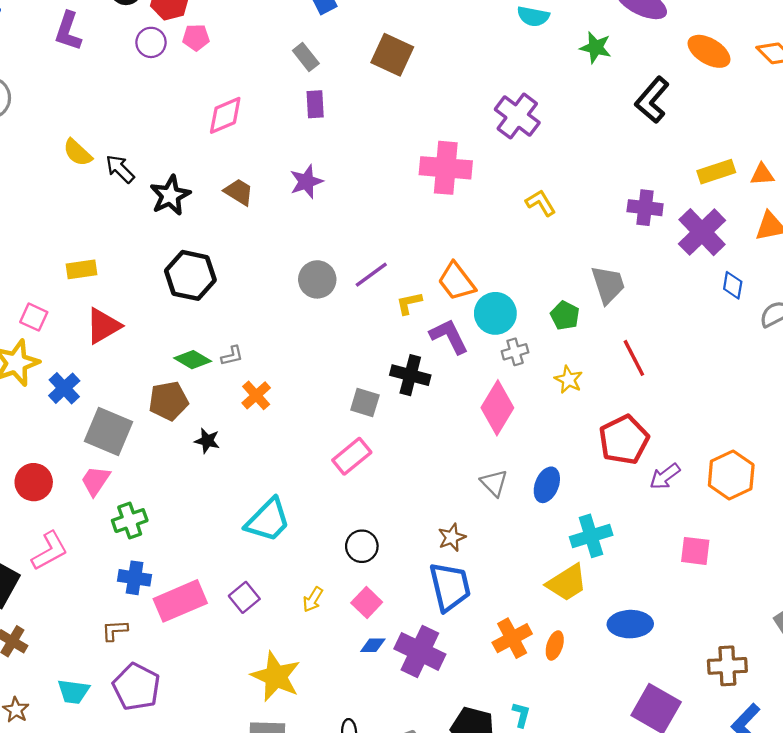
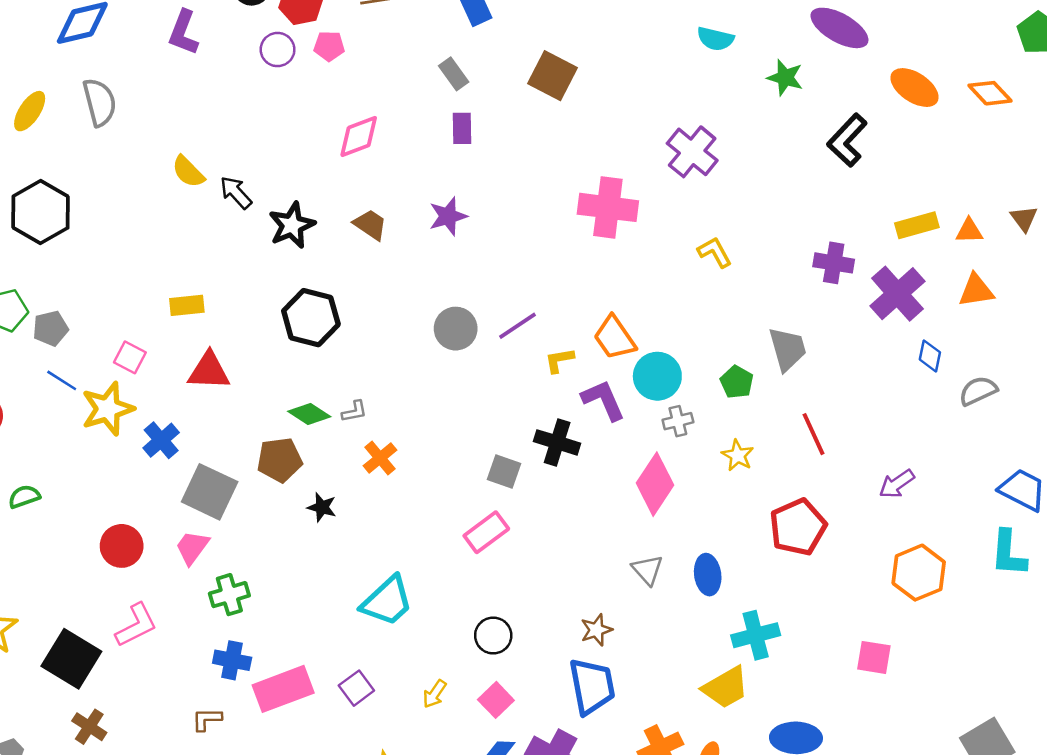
red triangle: (103, 326) -> (209, 371), turned 30
purple arrow: (665, 476) -> (897, 484), moved
blue ellipse: (547, 485) -> (708, 575), turned -32

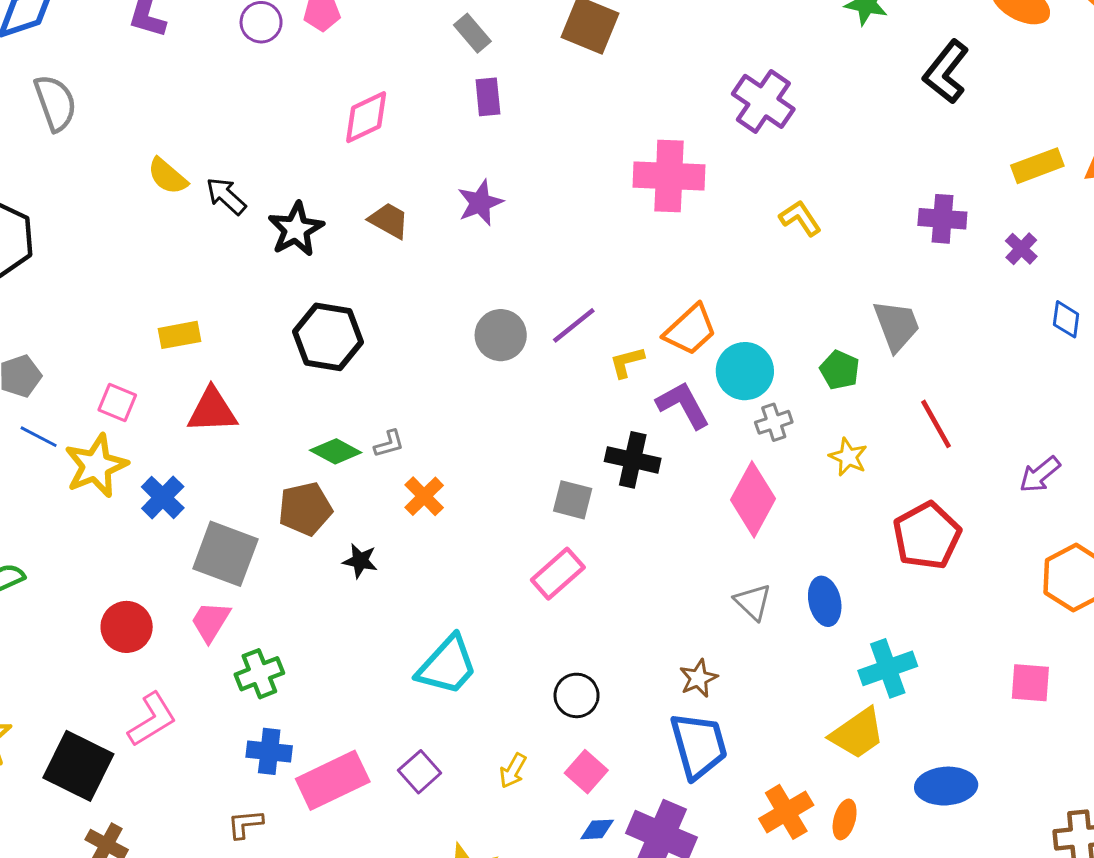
purple cross: (897, 294) -> (1021, 249), size x0.5
orange trapezoid: (615, 338) -> (690, 330), turned -93

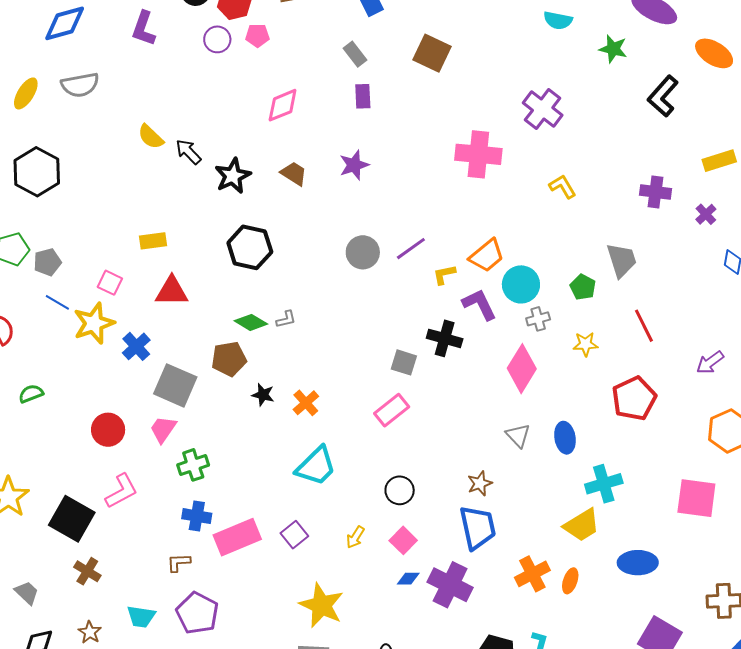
gray semicircle: (55, 103) -> (80, 85), turned 96
yellow star: (848, 457) -> (585, 344), turned -30
orange cross: (424, 496) -> (306, 403), moved
pink square: (1030, 683) -> (696, 498), size x1.5

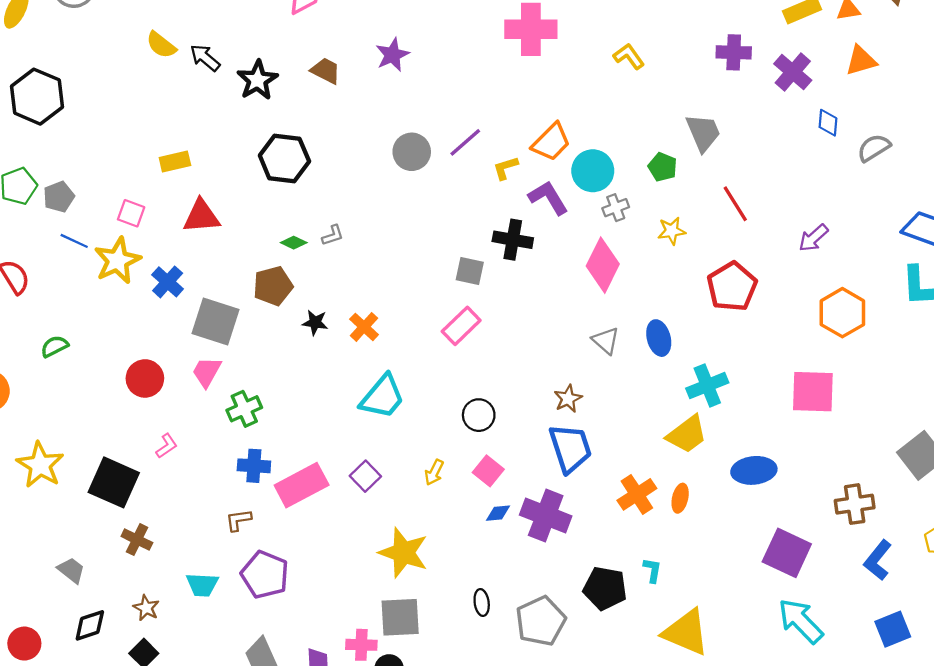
purple cross: (706, 214) -> (793, 72), size x1.6
green diamond: (251, 322) -> (294, 243), size x0.7
pink L-shape: (121, 491) -> (167, 446), size x0.6

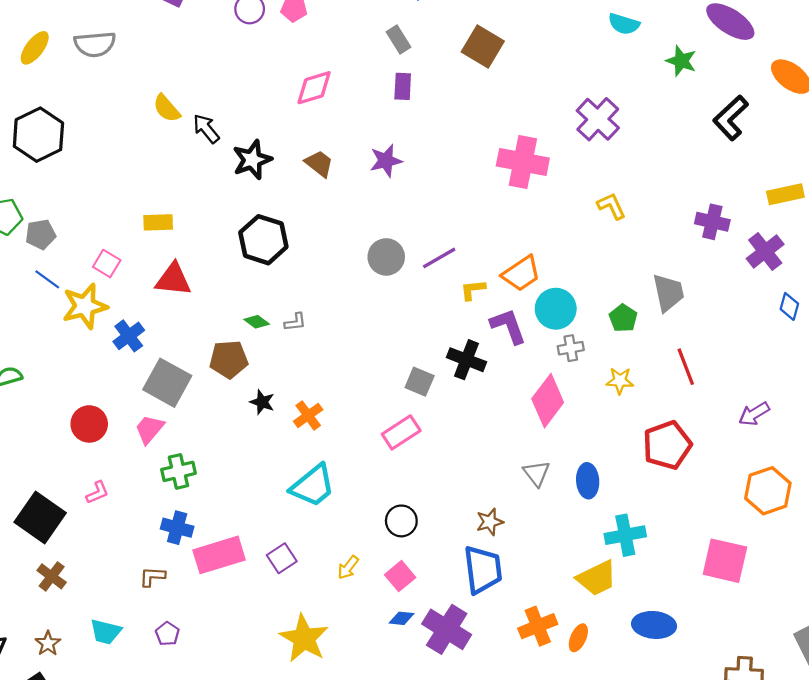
purple pentagon: (265, 575) -> (167, 634), size x0.5

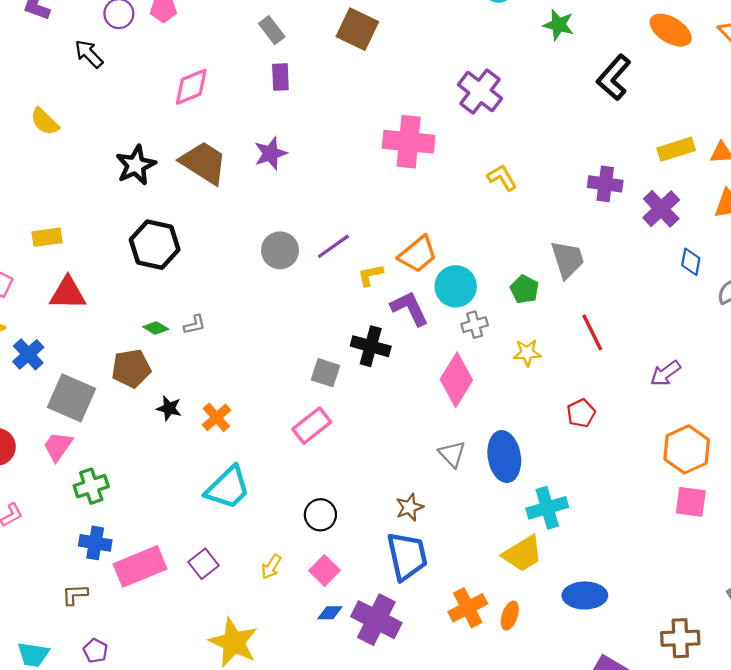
black arrow: (206, 129) -> (89, 54), moved
brown trapezoid: (319, 164) -> (204, 163), size x1.6
red pentagon: (667, 445) -> (581, 413), size x0.6
blue ellipse: (588, 481) -> (504, 457), size x1.4
pink square: (725, 561) -> (691, 502), moved, size x0.7

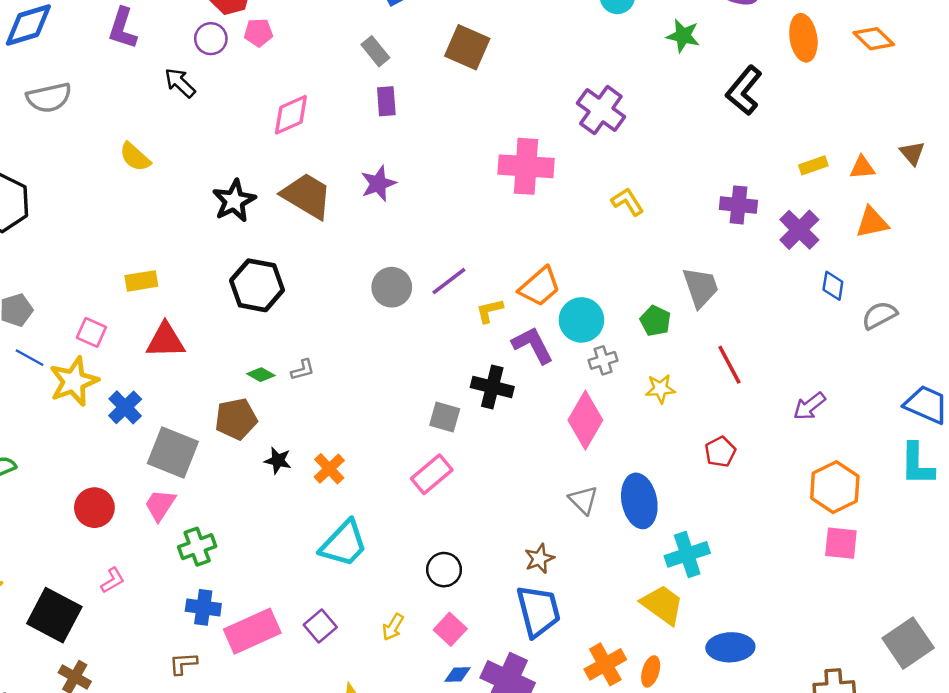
orange ellipse: (671, 30) -> (803, 38), turned 51
yellow rectangle: (676, 149) -> (813, 165), size x0.7
yellow trapezoid: (523, 554) -> (662, 605), turned -111

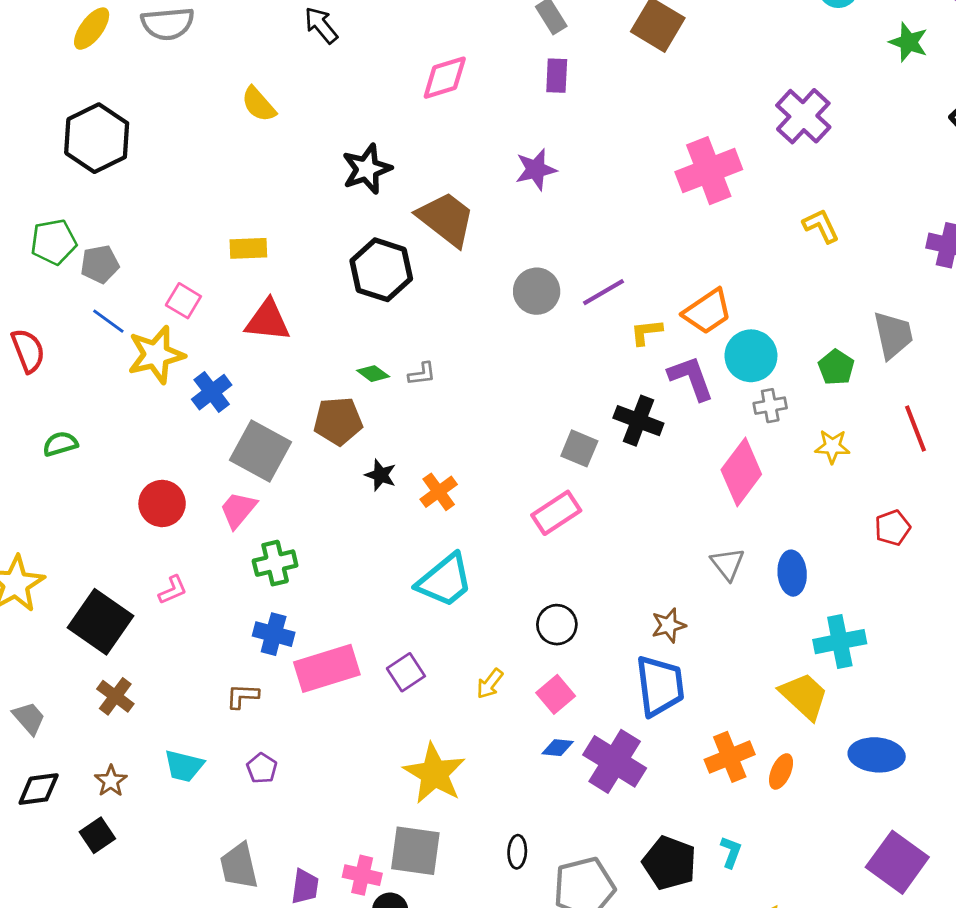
pink cross: (526, 166) -> (709, 171), turned -32
brown trapezoid: (307, 196) -> (446, 219), moved
blue ellipse: (639, 501) -> (792, 573), size x0.7

